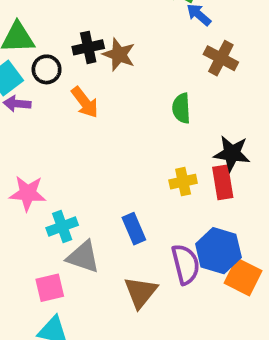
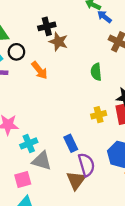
black cross: (88, 47) -> (47, 26), moved
purple semicircle: (186, 264) -> (86, 165), moved

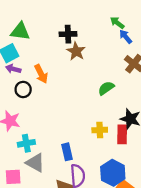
black circle: (16, 52) -> (23, 89), moved
orange arrow: (39, 70) -> (41, 74), moved
green semicircle: (96, 72) -> (106, 88), turned 49

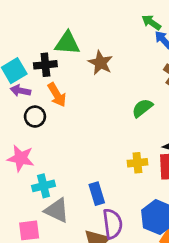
green triangle: (20, 31) -> (67, 43), moved
black cross: (68, 34) -> (45, 65), moved

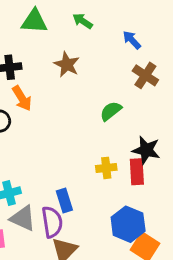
green arrow: (151, 22) -> (83, 21), moved
green triangle: (67, 43) -> (34, 21), moved
purple semicircle: (113, 224) -> (52, 222), moved

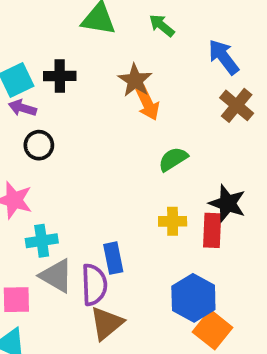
blue arrow: (132, 40) -> (224, 57), size x1.4
orange arrow: (22, 98) -> (147, 103), moved
green semicircle: (111, 111) -> (173, 159), moved

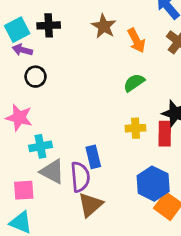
orange arrow: (147, 103) -> (136, 40), moved

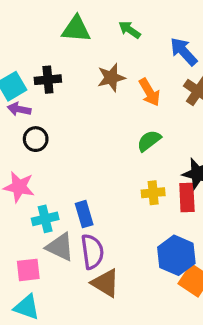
brown star: (104, 26) -> (111, 78), turned 30
blue rectangle: (93, 157) -> (84, 214), moved
brown triangle: (90, 205) -> (105, 283), turned -44

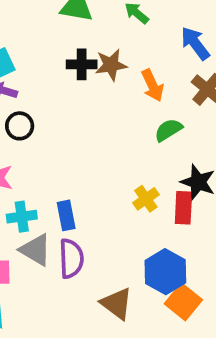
black cross: (48, 80) -> (82, 64), moved
green semicircle: (149, 141) -> (168, 130), moved
yellow cross: (153, 193) -> (146, 199), turned -35
brown triangle: (105, 283) -> (117, 304), moved

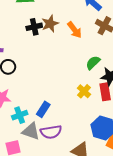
green semicircle: (168, 130) -> (93, 63), moved
blue rectangle: (66, 215) -> (43, 109), turned 56
purple semicircle: (71, 259) -> (51, 132), turned 95

